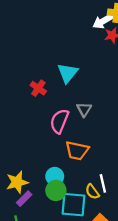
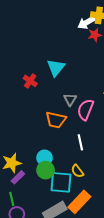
pink semicircle: (59, 121) -> (86, 110), moved
orange trapezoid: (77, 151) -> (56, 120), moved
white line: (103, 183) -> (80, 142), moved

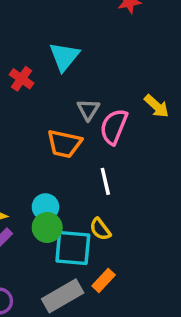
orange rectangle: (79, 202) -> (104, 280), size x0.6

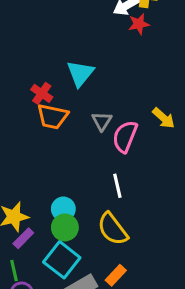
orange trapezoid: (64, 144) -> (53, 116), moved
yellow semicircle: (100, 229) -> (113, 229), size x1.6
cyan square: (73, 248) -> (62, 260), moved, turned 33

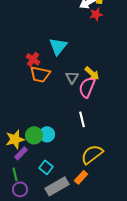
yellow arrow: (164, 118) -> (92, 73), moved
green circle: (65, 227) -> (34, 135), moved
yellow semicircle: (113, 229) -> (92, 154), moved, turned 90
cyan square: (62, 260) -> (46, 167), size x0.6

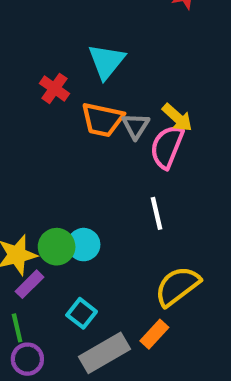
orange trapezoid: (40, 74) -> (102, 120), moved

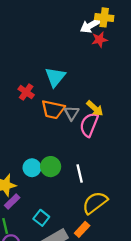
white line: (156, 213) -> (80, 174), moved
cyan circle: (84, 245) -> (32, 168), moved
green circle: (57, 247) -> (51, 167), moved

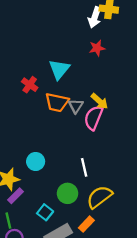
white arrow: (90, 26) -> (95, 17), turned -42
red star: (100, 40) -> (97, 48), moved
green circle: (51, 167) -> (67, 193), moved

